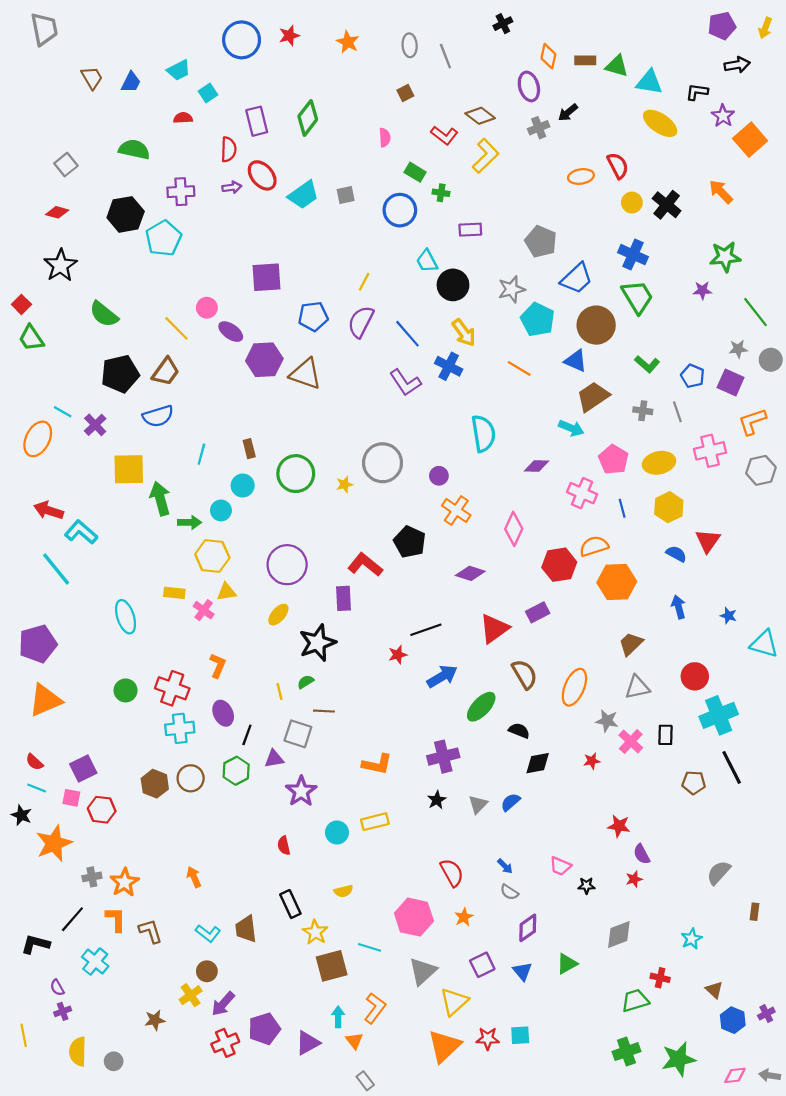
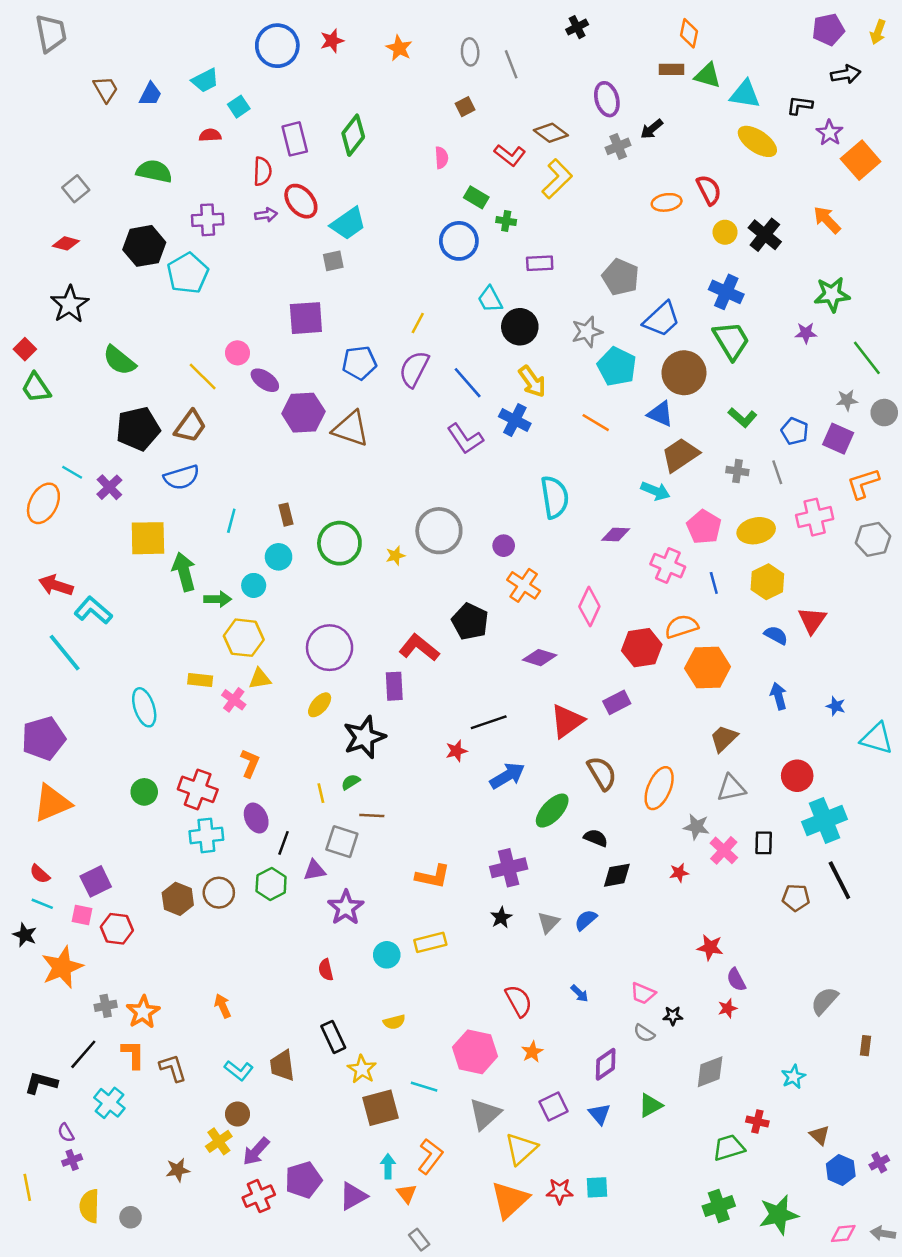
orange diamond: (548, 56) -> (689, 33), moved
gray square: (346, 195) -> (333, 261), moved
gray semicircle: (509, 892) -> (644, 1033), moved

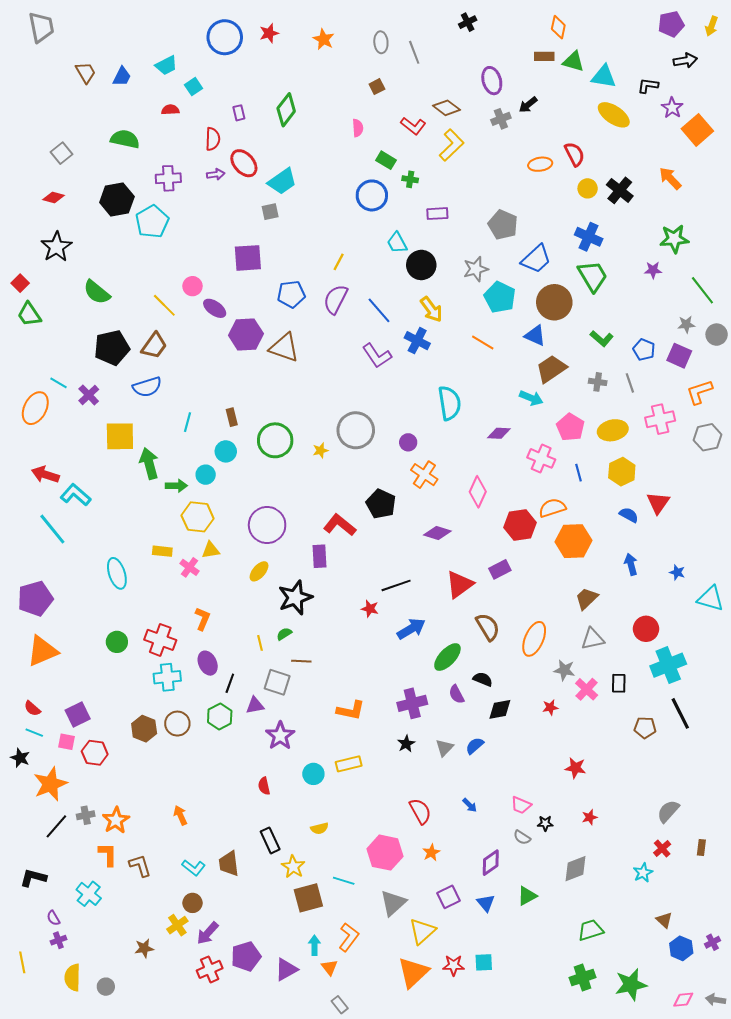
purple rectangle: (295, 139) -> (239, 113), size x0.6
red star: (456, 751) -> (370, 609), turned 30
purple semicircle: (736, 980) -> (457, 694), moved
black line: (83, 1054) -> (56, 826), moved
red cross: (757, 1121) -> (662, 849), moved, turned 36

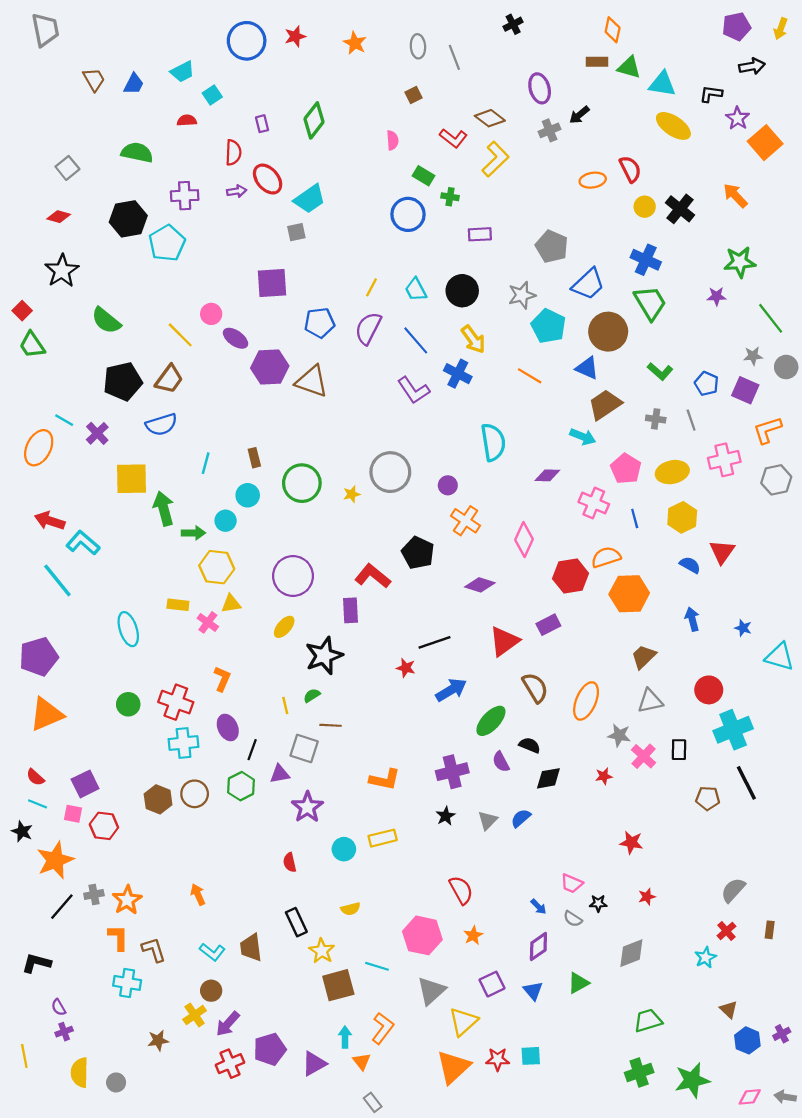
cyan trapezoid: (397, 243) -> (416, 290), moved
blue arrow: (470, 805) -> (538, 907), moved
cyan cross: (89, 894) -> (127, 983), moved, turned -30

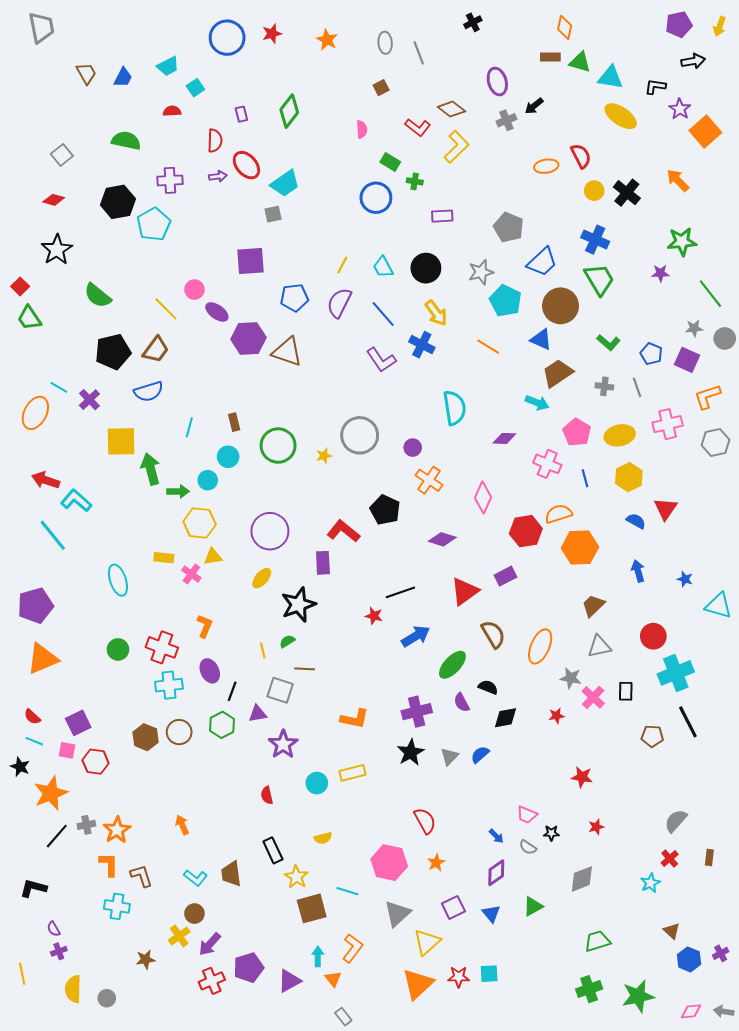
black star: (446, 816) -> (411, 752), size x1.5

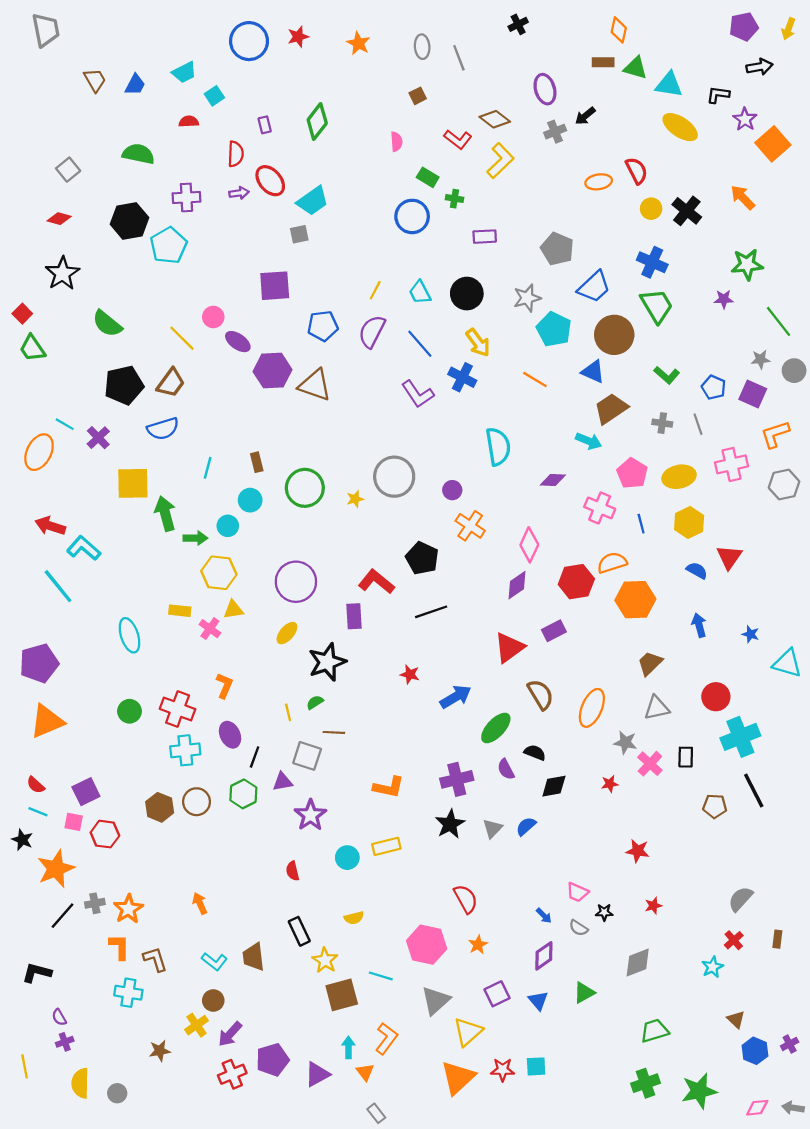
purple diamond: (442, 539) -> (517, 585), moved, turned -52
black line: (400, 592) -> (431, 612), moved

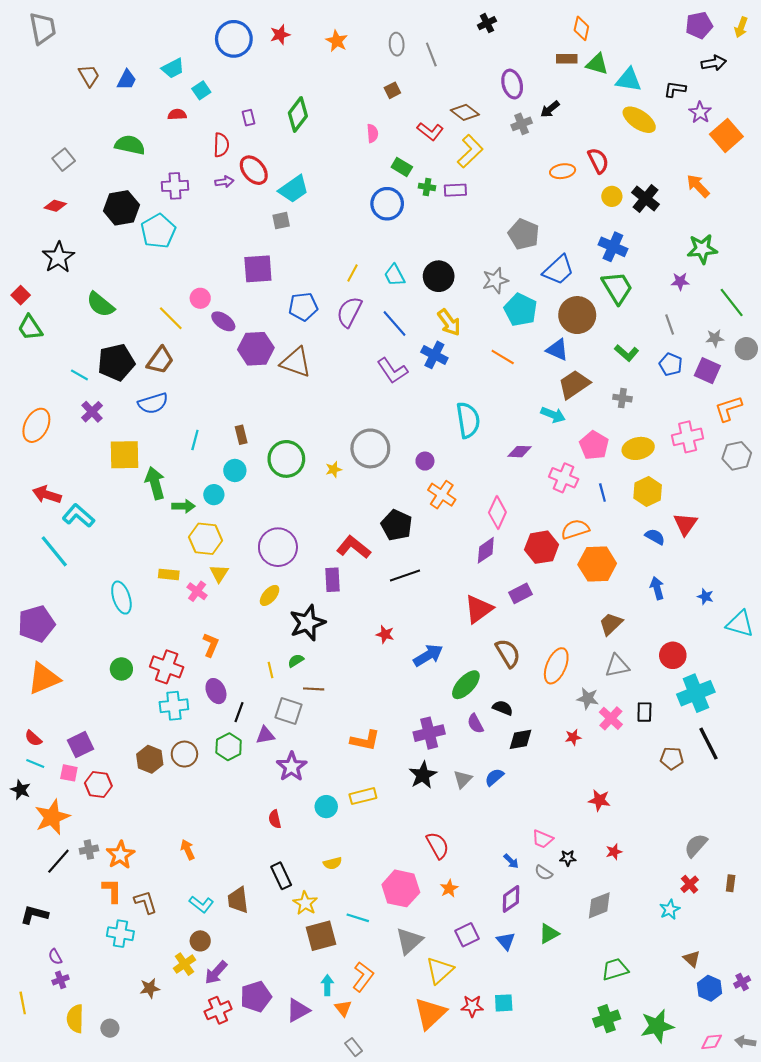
purple rectangle: (485, 237) -> (455, 190), moved
cyan line: (65, 424) -> (79, 375), moved
gray line: (698, 424) -> (670, 325), moved
yellow triangle: (233, 610) -> (219, 573), turned -48

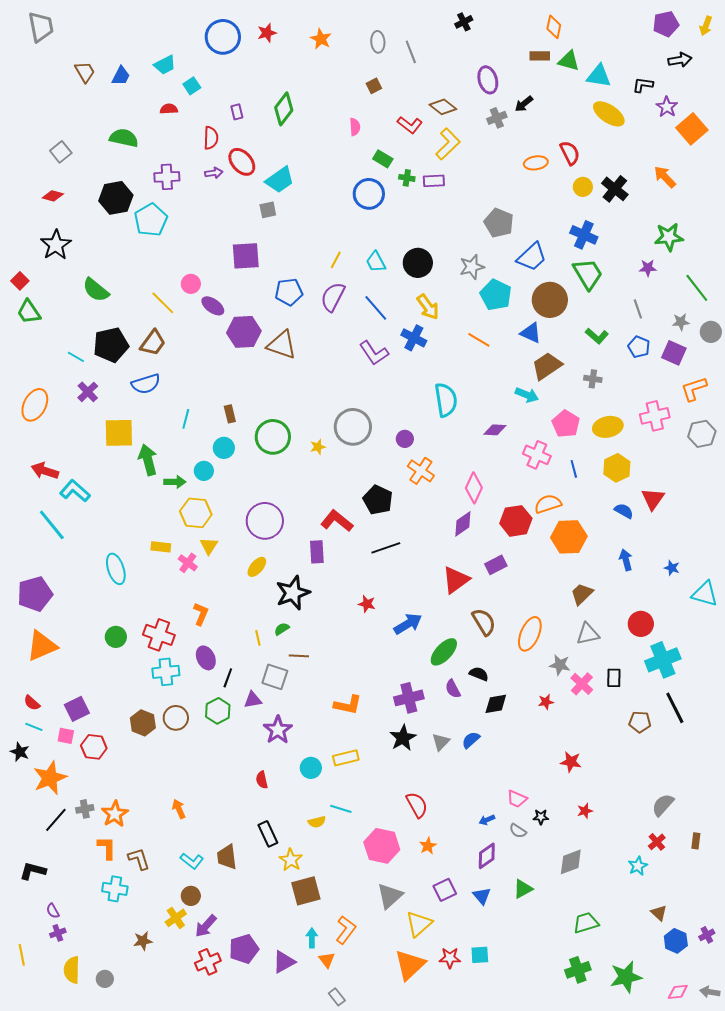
blue arrow: (511, 861) -> (487, 820), turned 112
cyan line: (358, 918) -> (341, 809), moved

